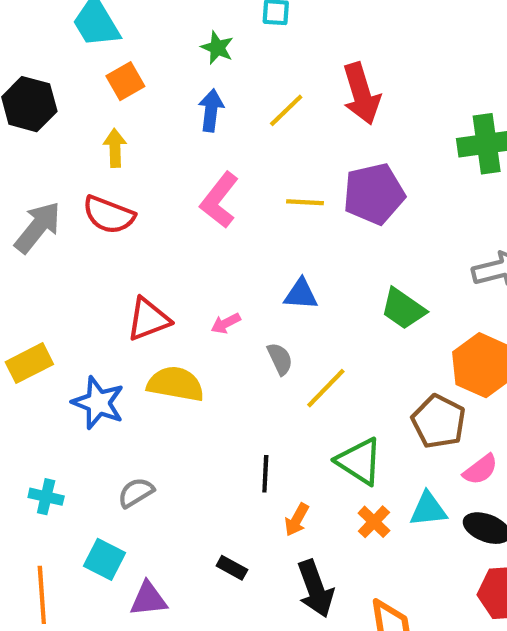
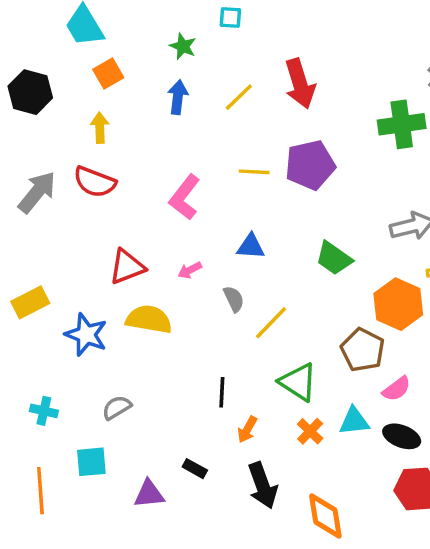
pink L-shape: (219, 200) -> (185, 197), moved
cyan square: (104, 559) -> (91, 462), turned -32
purple triangle: (148, 599) -> (149, 494), moved

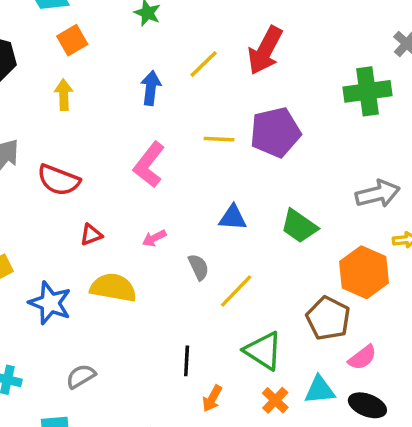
red arrow: (300, 84) -> (265, 50), turned 45
blue arrow: (178, 97) -> (151, 88), moved
red semicircle: (95, 182) -> (59, 180), moved
blue triangle: (251, 246) -> (233, 218), moved
red triangle: (127, 267) -> (91, 235), size x0.6

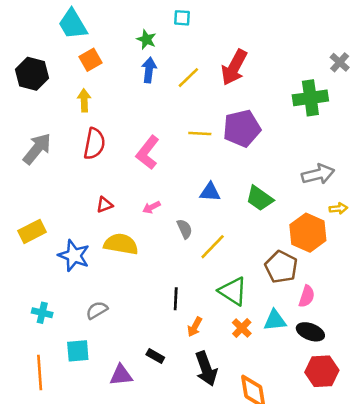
blue arrow: (151, 88) -> (149, 70), moved
red semicircle: (59, 180) -> (94, 144), moved, turned -100
pink semicircle: (362, 358) -> (307, 296), turned -35

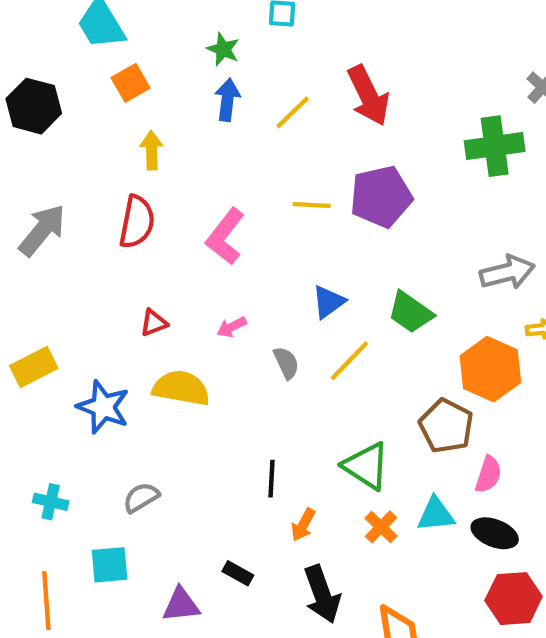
red arrow: (234, 67) -> (368, 96), turned -54
yellow arrow: (84, 100) -> (152, 150), moved
blue triangle: (210, 192) -> (328, 302), turned -40
yellow line: (213, 247) -> (349, 361), moved

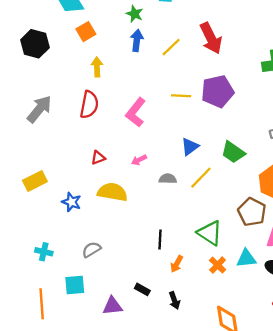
gray semicircle: (286, 363) -> (168, 179), turned -63
blue star: (103, 407) -> (71, 202), size x0.7
black arrow: (322, 594) -> (174, 300), moved, size x0.6

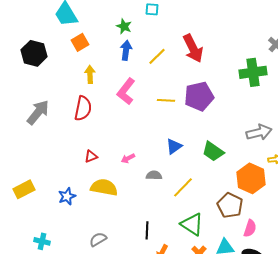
pink L-shape: (136, 112) -> (126, 91), moved
yellow line: (201, 178) -> (183, 187), moved
yellow rectangle: (35, 181) -> (24, 189), moved
blue star: (71, 202) -> (67, 196), turned 30
gray semicircle: (91, 250) -> (98, 239), moved

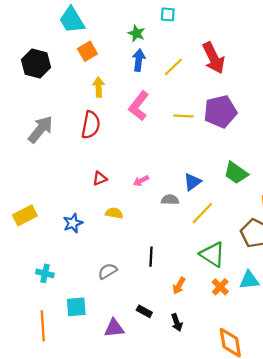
blue triangle: (174, 146) -> (192, 182), moved
yellow semicircle: (104, 187) -> (114, 213), size x0.6
black line: (147, 230) -> (151, 257), moved

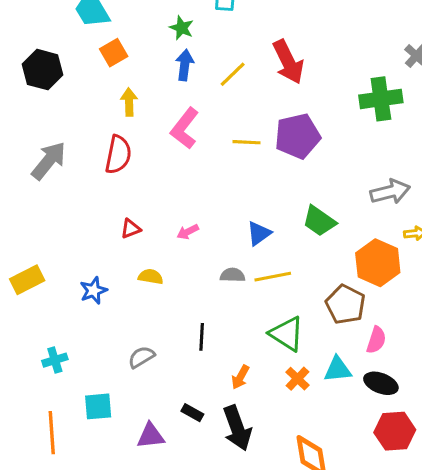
gray semicircle: (170, 200) -> (233, 275), moved
yellow line: (202, 213) -> (273, 277), turned 35
cyan cross: (45, 273) -> (55, 360), turned -30
black arrow: (177, 323) -> (237, 428), size x1.8

